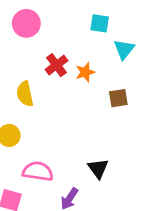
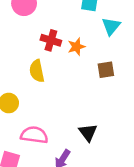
red cross: (56, 65) -> (51, 40), turned -36
yellow semicircle: (25, 94) -> (37, 71), moved

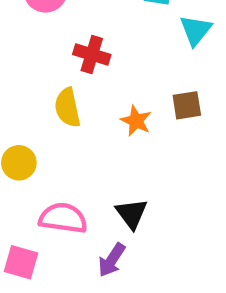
orange star: (76, 47) -> (136, 121), moved, turned -30
black triangle: (88, 132) -> (132, 214), moved

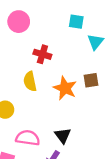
orange star: (136, 121) -> (65, 88), size x1.5

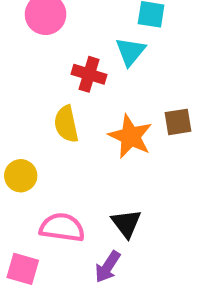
cyan triangle: (95, 42) -> (130, 52), moved

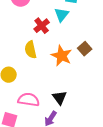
red cross: (89, 74) -> (42, 26), turned 35
brown square: (178, 122) -> (85, 49), turned -32

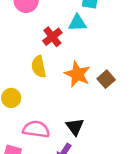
cyan triangle: (62, 15) -> (77, 23), turned 49
brown square: (85, 49) -> (106, 79), moved

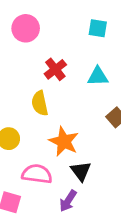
cyan triangle: (77, 23) -> (98, 76), moved
orange star: (77, 74) -> (64, 141), moved

